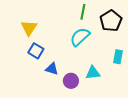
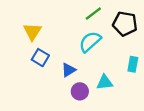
green line: (83, 12) -> (93, 14), turned 42
black pentagon: (111, 21) -> (125, 24), turned -30
blue triangle: (52, 69) -> (69, 70), moved, turned -48

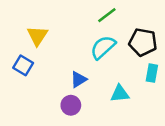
black pentagon: (125, 24) -> (143, 42), moved
blue square: (40, 58) -> (23, 65), moved
purple circle: (80, 91) -> (71, 105), moved

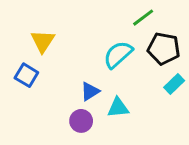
green line: (107, 15) -> (143, 18), moved
cyan rectangle: (152, 73) -> (174, 84), turned 36
cyan triangle: (120, 94) -> (118, 108), moved

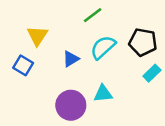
green line: (143, 18) -> (93, 15), moved
blue triangle: (90, 91) -> (71, 59), moved
purple circle: (81, 121) -> (71, 105), size x1.5

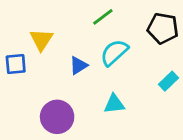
black pentagon: (143, 42) -> (163, 28), moved
blue square: (23, 65) -> (16, 64), moved, turned -36
purple circle: (71, 105) -> (57, 117), moved

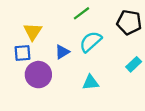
blue square: (16, 64) -> (23, 53), moved
purple circle: (57, 117) -> (38, 75), moved

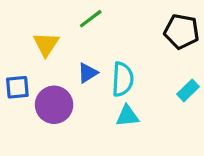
green line: (81, 13) -> (91, 19), moved
cyan semicircle: (91, 42) -> (123, 79), moved, turned 135
blue square: (23, 53) -> (17, 87), moved

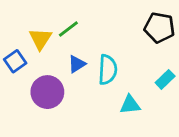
green line: (91, 19) -> (68, 29), moved
blue square: (17, 87) -> (15, 61), moved, turned -30
cyan triangle: (127, 116) -> (130, 105), moved

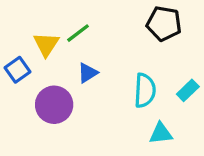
black pentagon: (159, 28) -> (164, 24), moved
cyan semicircle: (108, 70) -> (145, 90), moved
cyan triangle: (130, 105) -> (161, 133), moved

